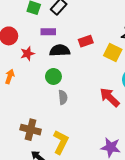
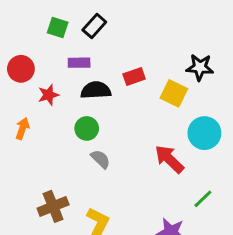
gray semicircle: (63, 97) -> (100, 159), turned -40
brown cross: (31, 130) -> (53, 206), turned -36

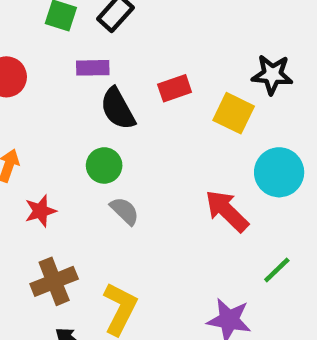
black semicircle: (96, 90) -> (118, 109), turned -116
red star: (48, 95) -> (40, 211), moved

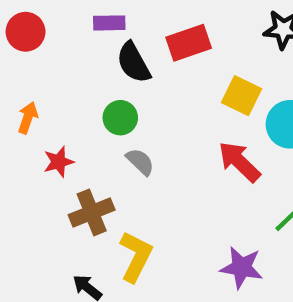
red rectangle: (175, 88) -> (189, 43), size x1.4
yellow square: (234, 113) -> (242, 96), moved
brown cross: (54, 281) -> (92, 212), moved

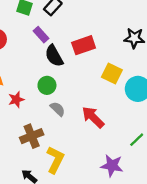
purple rectangle: (109, 23) -> (41, 35), turned 49
red star: (59, 162) -> (16, 100), moved
red arrow: (239, 162) -> (93, 117), moved

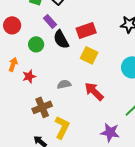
yellow square: (112, 74) -> (89, 55), moved
green circle: (47, 85) -> (36, 44), moved
gray semicircle: (58, 109) -> (64, 84), turned -56

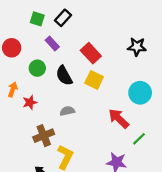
red rectangle: (86, 30) -> (91, 53), turned 66
black semicircle: (61, 39) -> (64, 76), moved
red arrow: (94, 91) -> (119, 118), moved

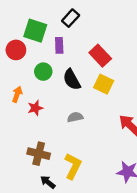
green square: (37, 19) -> (35, 31), moved, size x1.5
purple rectangle: (52, 44) -> (59, 45), turned 40
brown cross: (44, 136) -> (39, 154), moved, turned 36

